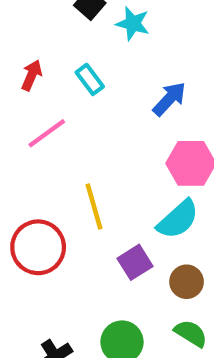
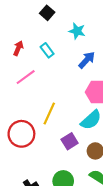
cyan star: (133, 24) -> (77, 31), moved
yellow line: (94, 206) -> (49, 113), turned 40

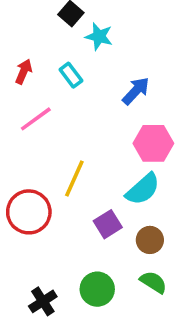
cyan star: (77, 31) -> (99, 36), moved

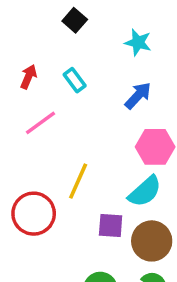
cyan star: (99, 36) -> (138, 42), moved
purple square: (108, 224) -> (111, 226), turned 36
brown circle: (150, 240) -> (152, 241), size x1.5

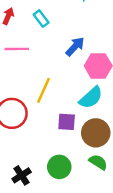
blue arrow: (138, 96) -> (75, 47), moved
pink line: (40, 123) -> (17, 49), turned 35

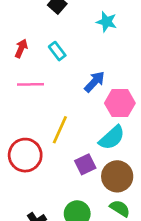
purple square: (67, 122) -> (85, 164), turned -30

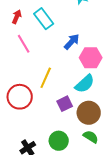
cyan rectangle: (57, 51) -> (44, 19), size x1.5
pink line: (31, 84) -> (24, 44), turned 60

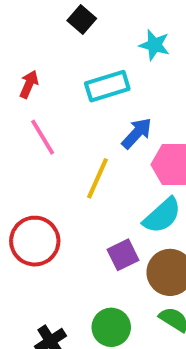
cyan rectangle: (44, 19) -> (107, 86), moved, turned -70
yellow line: (46, 78) -> (98, 178), moved

